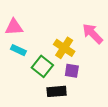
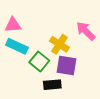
cyan rectangle: (18, 50) -> (17, 46), size x1.5
purple square: (72, 71) -> (67, 65), size x1.5

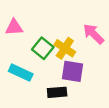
cyan rectangle: (17, 46) -> (21, 73), moved
green square: (39, 61) -> (43, 48), moved

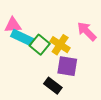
cyan rectangle: (21, 73) -> (22, 37), moved
black rectangle: (57, 92) -> (53, 86), turned 42

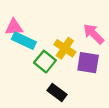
green square: (40, 45) -> (45, 62), moved
purple square: (67, 66) -> (88, 63), moved

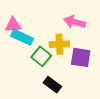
pink arrow: (94, 34) -> (75, 22), moved, turned -30
yellow cross: (65, 48) -> (59, 44), turned -36

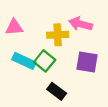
cyan rectangle: (22, 37) -> (24, 61), moved
yellow cross: (59, 44) -> (58, 35), moved

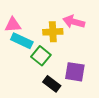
cyan rectangle: (24, 61) -> (22, 41), moved
purple square: (87, 62) -> (75, 72), moved

